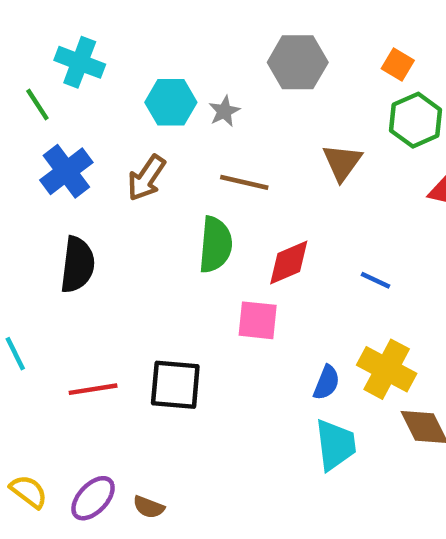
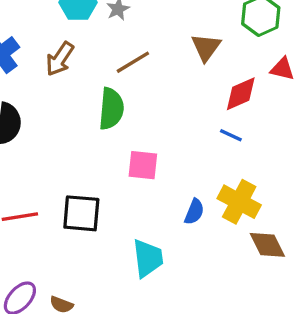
brown line: (244, 182) -> (133, 62), turned -44
red diamond: (289, 262) -> (241, 94), moved
cyan trapezoid: (335, 445) -> (148, 258), moved

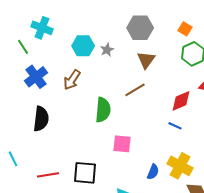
brown triangle: (206, 47) -> (146, 60), moved
brown line: (133, 62) -> (135, 90), moved

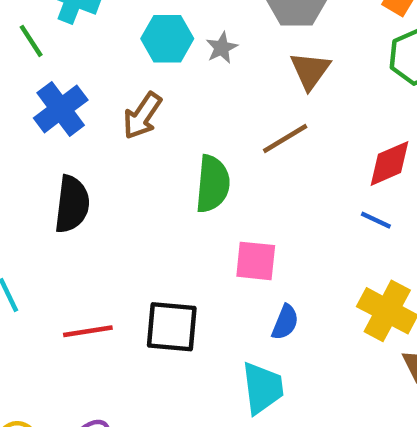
blue semicircle: (153, 172) -> (285, 322), moved

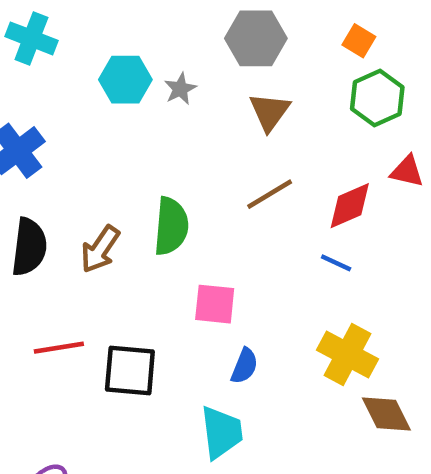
brown arrow: (142, 116) -> (100, 249), moved
brown line: (285, 138) -> (270, 194), moved
red line: (88, 331) -> (59, 348), moved

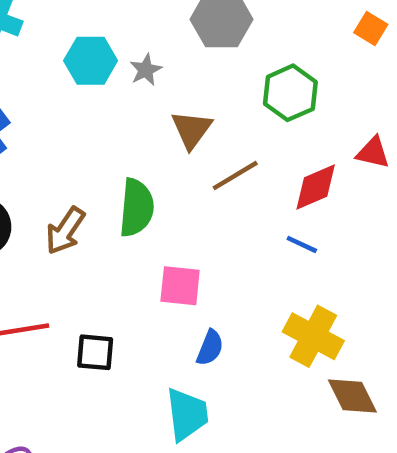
orange square: (359, 41) -> (371, 29), moved
green hexagon: (377, 98) -> (290, 93), moved
brown triangle: (270, 112) -> (192, 130), moved
black square: (130, 371) -> (95, 352), size x0.7

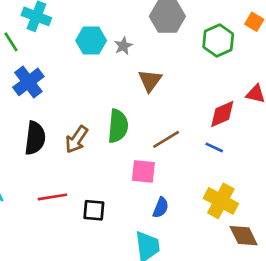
green hexagon: (290, 93) -> (218, 41), moved
brown line: (235, 175) -> (166, 139), moved

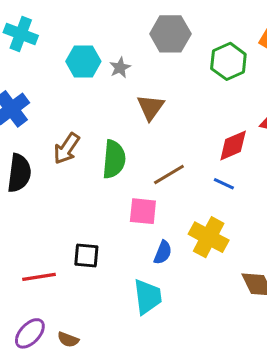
brown arrow: (77, 139) -> (67, 149), moved
red line: (52, 197) -> (39, 277), moved
yellow cross: (221, 201) -> (209, 237), moved

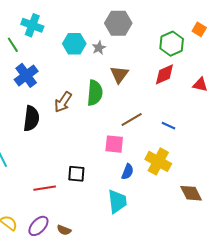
gray hexagon: (170, 34) -> (118, 23), moved
red diamond: (233, 145) -> (164, 74), moved
green semicircle: (114, 159) -> (95, 93), moved

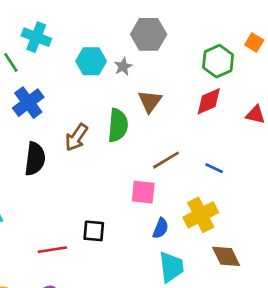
yellow cross: (158, 161) -> (201, 215), turned 35
brown diamond: (191, 193) -> (226, 256), moved
cyan trapezoid: (117, 201) -> (171, 267), moved

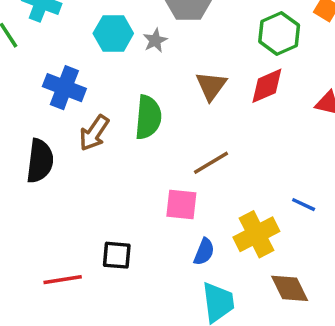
brown triangle: (150, 101) -> (211, 86), moved
blue cross: (28, 103) -> (64, 88), moved, turned -32
blue line: (214, 168) -> (304, 205), moved

